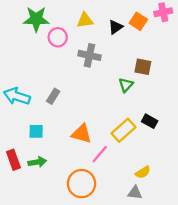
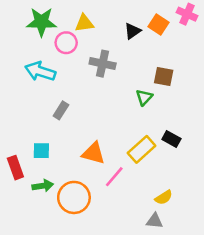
pink cross: (163, 12) -> (187, 14), turned 36
yellow triangle: (85, 20) -> (84, 23), moved
cyan arrow: (17, 96) -> (40, 71), moved
red rectangle: (13, 160) -> (15, 168), moved
orange circle: (82, 184) -> (74, 197), moved

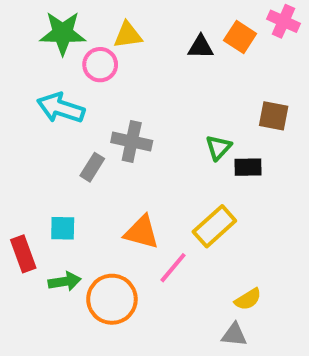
black triangle: (132, 31) -> (201, 47), turned 36
gray cross: (103, 64) -> (132, 142), moved
brown square: (164, 77) -> (274, 116), moved
black rectangle: (171, 139) -> (248, 167), moved, turned -30

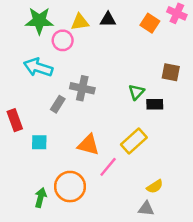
black triangle: (201, 47) -> (108, 19), moved
red rectangle: (23, 254) -> (15, 120), moved
green arrow: (65, 281) -> (41, 198), moved, turned -66

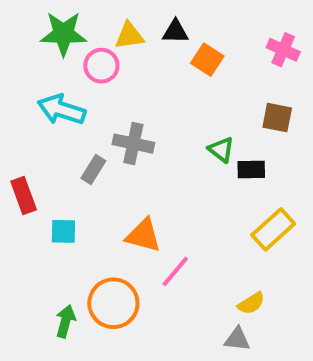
pink cross: (177, 13) -> (283, 50), moved
orange square: (150, 23) -> (207, 60), moved
green triangle: (136, 92) -> (221, 150), turned -35
yellow rectangle: (134, 141) -> (273, 229), moved

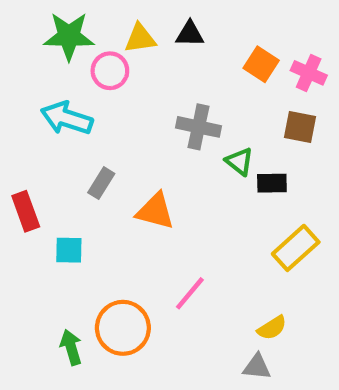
pink cross: (283, 50) -> (309, 73), moved
orange square: (207, 60) -> (261, 64), moved
gray cross: (133, 144) -> (198, 127), moved
orange triangle: (143, 235) -> (155, 211), moved
green arrow: (65, 321) -> (71, 347), turned -32

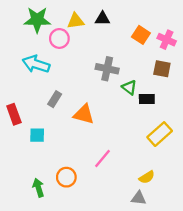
orange circle: (123, 328) -> (66, 177), size x0.7

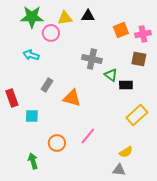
orange square: (141, 35) -> (121, 30), turned 35
pink cross: (167, 40) -> (143, 34), turned -35
cyan arrow: (36, 64) -> (31, 55), size x0.7
orange circle: (66, 177) -> (57, 143), moved

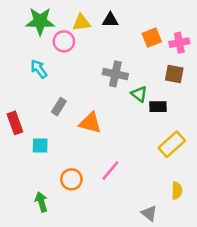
cyan arrow: (31, 55) -> (39, 69), turned 35
yellow semicircle: (126, 152) -> (177, 191), moved, turned -56
gray triangle: (119, 170) -> (149, 213), turned 32

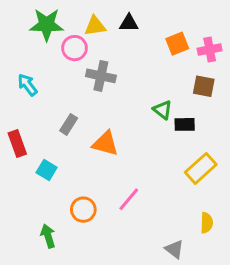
cyan arrow: (39, 69) -> (28, 85), moved
gray cross: (115, 74) -> (101, 76), moved
cyan square: (40, 145) -> (47, 170), turned 30

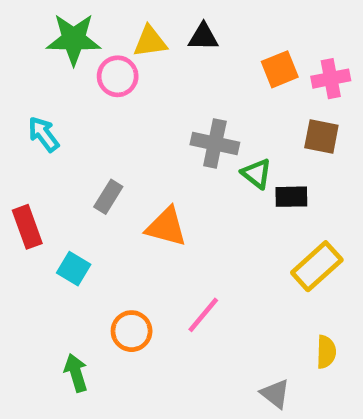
gray cross: (101, 76) -> (215, 143), moved

